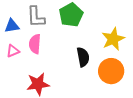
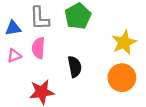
black semicircle: (83, 57) -> (75, 67), moved

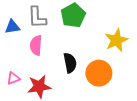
pink triangle: (14, 56) -> (13, 78), moved
orange circle: (122, 78) -> (99, 73), moved

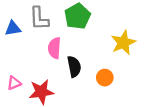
pink semicircle: (36, 45) -> (54, 48), moved
orange circle: (99, 73) -> (105, 78), size x0.6

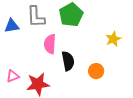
yellow star: (123, 43) -> (113, 39), size x0.7

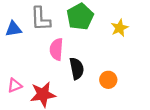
yellow star: (113, 39) -> (120, 28), moved

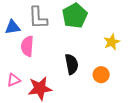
yellow star: (120, 28) -> (112, 42), moved
pink semicircle: (56, 49) -> (27, 46), moved

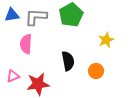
gray L-shape: (38, 18) -> (36, 17), turned 95
blue triangle: (13, 27) -> (12, 15), moved

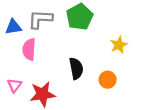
blue triangle: (12, 15) -> (13, 27), moved
pink triangle: (13, 76) -> (14, 85), turned -32

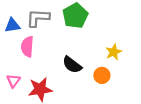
yellow star: (119, 45) -> (114, 52), moved
black semicircle: (76, 68) -> (72, 65), turned 138

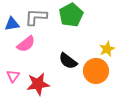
pink semicircle: (27, 47) -> (26, 44), turned -132
orange circle: (102, 75) -> (96, 71), size x1.6

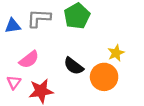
pink semicircle: (26, 44) -> (29, 59), moved

